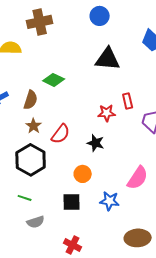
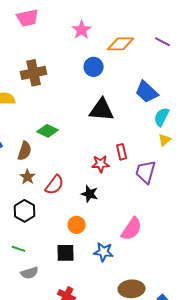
black hexagon: (31, 160) -> (25, 211), size x0.7

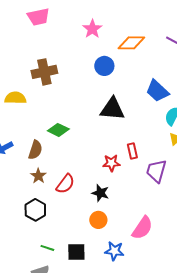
orange circle: (77, 225) -> (98, 220), moved
green line: (19, 249) -> (47, 248), moved

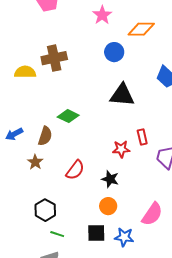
yellow semicircle: (15, 98) -> (25, 72), moved
brown star: (38, 176) -> (35, 162), moved
black hexagon: (35, 210) -> (45, 210), moved
black square: (76, 252) -> (96, 233), moved

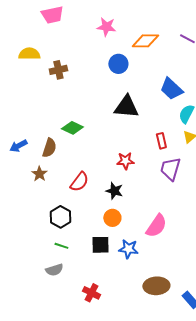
pink star: (102, 15) -> (106, 27), turned -30
brown cross: (54, 58) -> (58, 70), size x0.7
yellow semicircle: (25, 72) -> (29, 54), moved
red rectangle: (142, 137) -> (161, 141), moved
black hexagon: (45, 210) -> (60, 217), moved

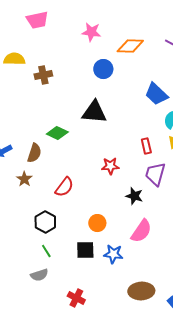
black triangle: (126, 107) -> (94, 112), moved
black star: (114, 191) -> (134, 196), moved
green line: (61, 246) -> (46, 251), turned 40

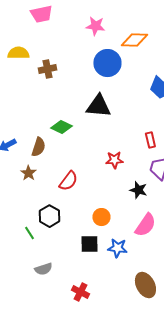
blue circle: (103, 69) -> (107, 63), size x1.4
green line: (46, 251) -> (29, 233), moved
brown ellipse: (141, 291) -> (145, 285), turned 65

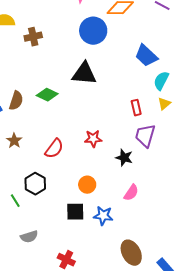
brown semicircle: (38, 147) -> (16, 101), moved
red star: (114, 160) -> (93, 139), moved
pink semicircle: (145, 225) -> (131, 193), size x0.7

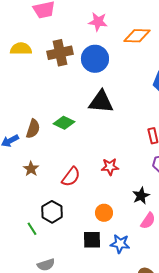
blue circle: (93, 31) -> (95, 59), moved
brown cross: (33, 37) -> (60, 53), moved, size x1.4
black star: (124, 158) -> (141, 196), moved, turned 30

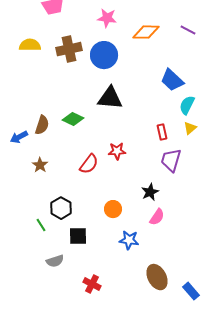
red star: (110, 167) -> (117, 151), moved
red semicircle: (71, 177) -> (89, 164), moved
black square: (92, 240) -> (78, 236), moved

